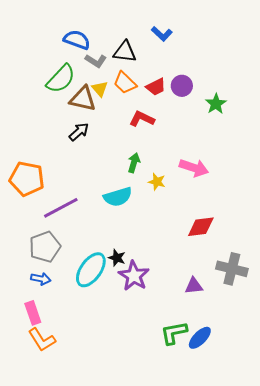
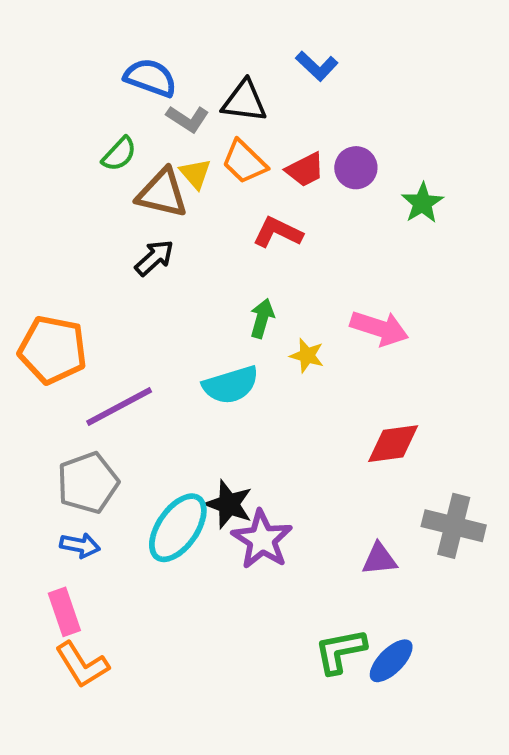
green semicircle: (61, 79) -> (119, 154), size x0.6
black star: (117, 258) -> (229, 504), size x1.4

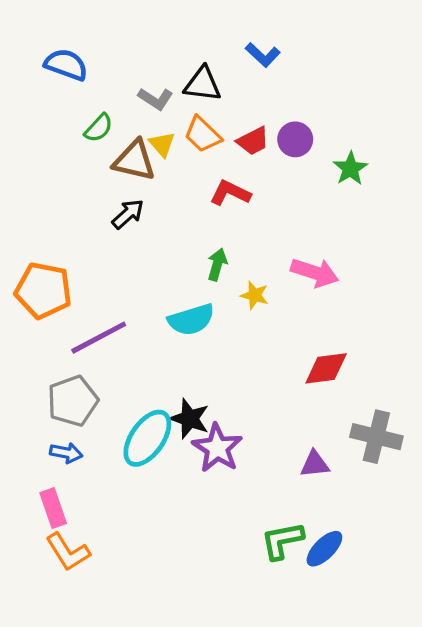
blue semicircle: (150, 78) -> (66, 65), moved

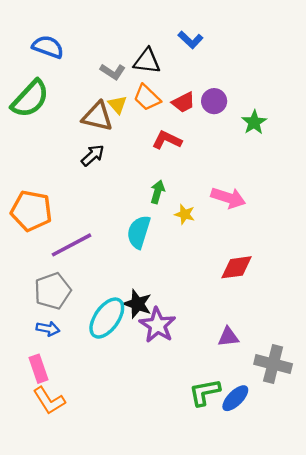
green semicircle: (99, 128) -> (30, 99), moved, size x1.8
cyan semicircle: (191, 320) -> (139, 232), turned 124
gray cross: (376, 437) -> (273, 364), moved

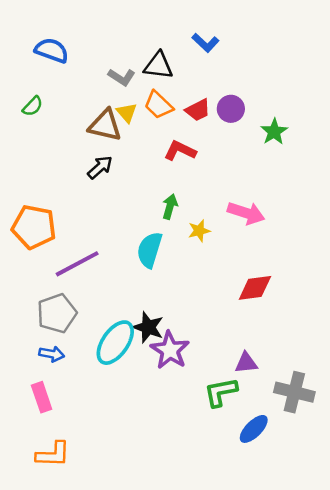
green semicircle: (30, 99) -> (33, 106), size x0.5
yellow star: (185, 214) -> (199, 231), turned -30
green L-shape: (205, 392) -> (221, 392), moved
orange L-shape: (49, 401) -> (53, 454), moved, turned -56

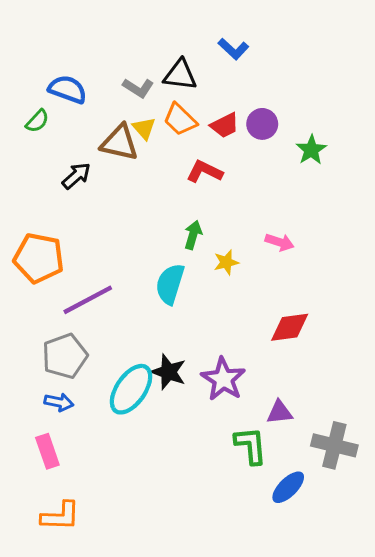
blue semicircle: (52, 50) -> (68, 89), moved
black arrow: (100, 167) -> (76, 176), moved
pink arrow: (246, 213) -> (280, 242), size x0.7
purple star: (170, 350) -> (223, 379), moved
green L-shape: (221, 392) -> (251, 445), turned 96

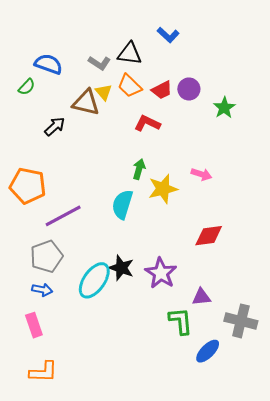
yellow star: (226, 262) -> (163, 189), size x1.6

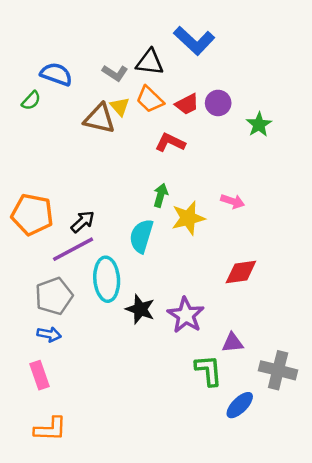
blue L-shape: (168, 35) -> (194, 41), size x1.6
black arrow: (55, 126) -> (83, 222), moved
cyan ellipse: (94, 280) -> (107, 279), moved, turned -39

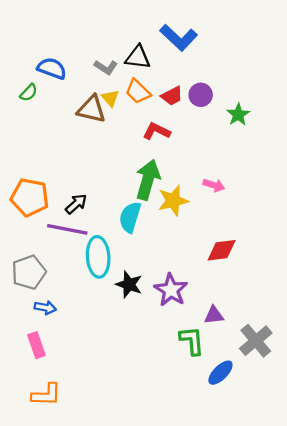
green arrow: (161, 195) -> (148, 180), size x1.8
purple line: (73, 249) -> (67, 229), turned 39
gray pentagon: (54, 296) -> (29, 272), moved
gray cross: (278, 370) -> (256, 341), turned 36

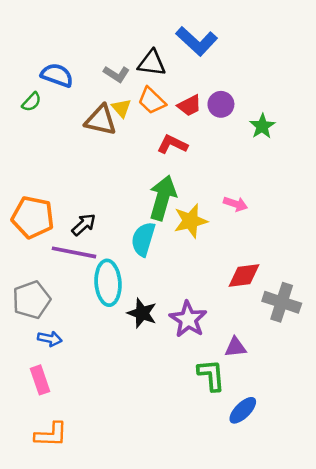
gray cross: (256, 341) -> (282, 302), moved, turned -32

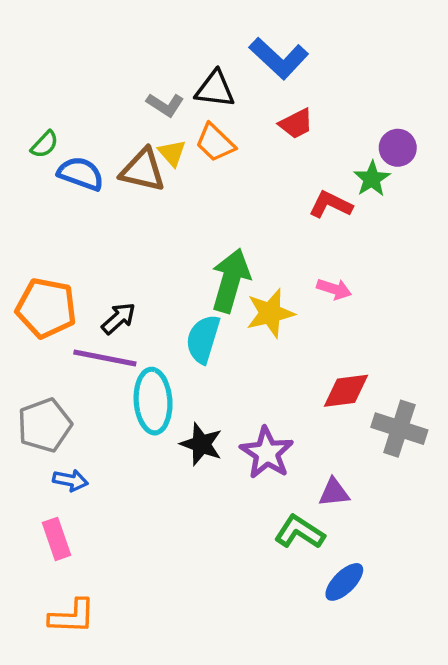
blue semicircle: (57, 75) -> (81, 174), moved
purple circle: (221, 104) -> (398, 148), moved
red trapezoid: (189, 106) -> (296, 124), moved
red L-shape: (172, 144) -> (331, 205), moved
green L-shape: (211, 375) -> (300, 532), turned -52

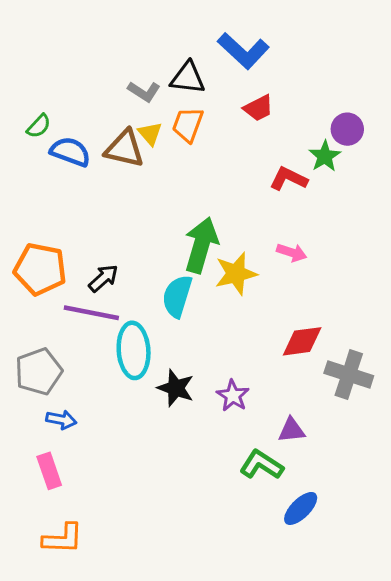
orange trapezoid: (215, 143) -> (188, 125), turned 66
purple star: (267, 453) -> (233, 396), size x0.7

